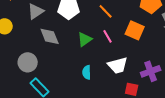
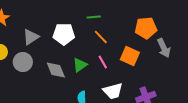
gray diamond: (50, 36) -> (56, 70), moved
gray circle: (28, 62) -> (23, 62), moved

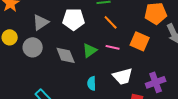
pink line: (103, 62) -> (113, 47), turned -48

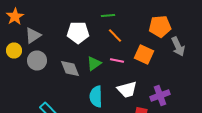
gray triangle: (41, 22) -> (33, 36), moved
cyan semicircle: (92, 83) -> (96, 96), size x1.5

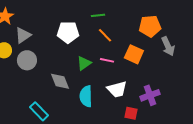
gray diamond: (70, 68) -> (60, 81), moved

